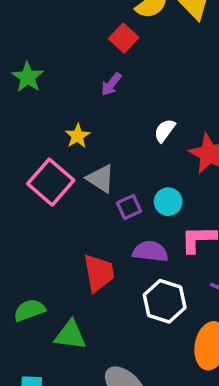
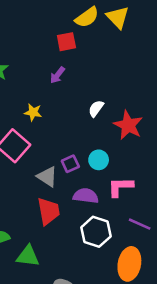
red square: (124, 38) -> (66, 42), turned 36
yellow star: (77, 136) -> (33, 112), turned -30
gray triangle: (101, 179) -> (47, 177), moved

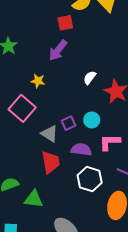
purple arrow: (57, 75) -> (58, 50), size x1.5

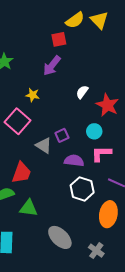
cyan circle: (92, 120) -> (94, 131), moved
red trapezoid: (51, 162) -> (22, 173), moved, turned 30

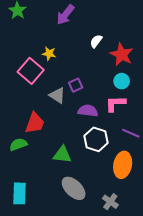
yellow star: (33, 95) -> (49, 53), moved
cyan circle: (94, 131) -> (122, 81), moved
green triangle: (29, 208) -> (62, 155), moved

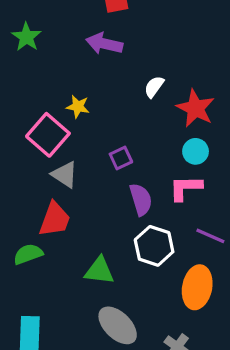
purple arrow: (65, 15) -> (104, 44), turned 65
gray triangle: (57, 95) -> (65, 175), moved
purple semicircle: (88, 111) -> (141, 199), turned 66

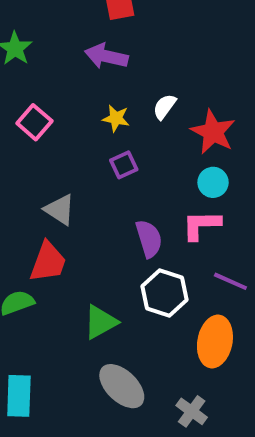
yellow star: (78, 107) -> (116, 118), moved
pink square: (48, 135) -> (34, 122), moved, size x0.7
purple square: (121, 158) -> (124, 165), moved
green triangle: (99, 271) -> (100, 322), turned -36

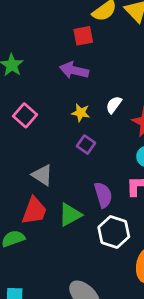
purple square: (124, 165) -> (86, 145), turned -30
green triangle: (100, 322) -> (70, 215), moved

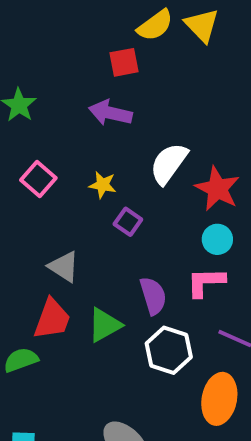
white semicircle: (114, 105) -> (169, 163), size x1.6
yellow star: (81, 113) -> (103, 185), moved

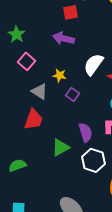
pink square: (38, 179) -> (26, 61), moved
gray triangle: (64, 267) -> (39, 91), moved
red trapezoid: (52, 319) -> (33, 119), moved

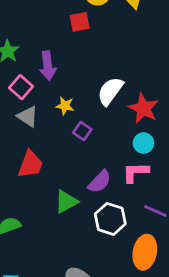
purple arrow: (63, 38) -> (48, 66), moved, turned -110
gray triangle: (39, 91) -> (28, 116), moved
purple semicircle: (85, 132) -> (100, 182), turned 60

